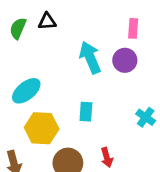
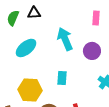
purple circle: (125, 60) -> (92, 51), moved
cyan ellipse: (26, 91) -> (26, 48), moved

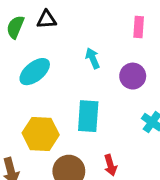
cyan arrow: (65, 39) -> (93, 58), size x0.6
cyan rectangle: (62, 78) -> (88, 116), size x1.5

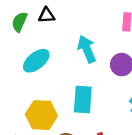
cyan arrow: (93, 58) -> (87, 49), size x1.5

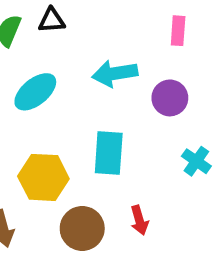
cyan arrow: (87, 49) -> (115, 73), turned -76

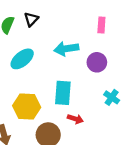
black triangle: (52, 20) -> (31, 19), turned -42
red arrow: (139, 220) -> (75, 119), moved, turned -56

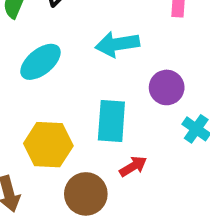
purple circle: (97, 62) -> (167, 87), moved
red arrow: (75, 119) -> (133, 166), turned -49

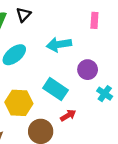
cyan rectangle: (111, 121) -> (55, 89), turned -60

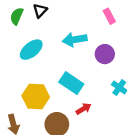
pink rectangle: (94, 20) -> (109, 16), turned -32
purple circle: (88, 70) -> (105, 54), moved

